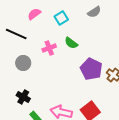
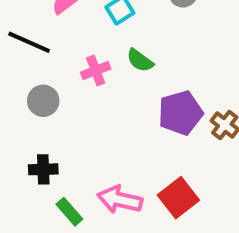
purple pentagon: (91, 69) -> (180, 113), turned 30
black cross: (23, 97) -> (43, 169), turned -32

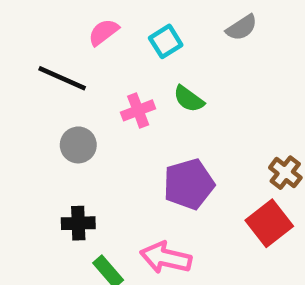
purple pentagon: (180, 113) -> (189, 184), moved
red square: (178, 198) -> (269, 223), moved

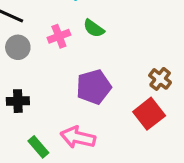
gray circle: (78, 145) -> (18, 47), moved
black cross: (78, 223) -> (18, 101), moved

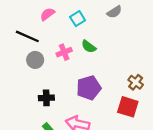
black cross: (18, 101) -> (46, 98), moved
red square: (149, 114) -> (128, 107), turned -35

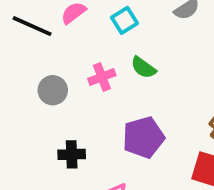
black line: (27, 36) -> (32, 26), moved

